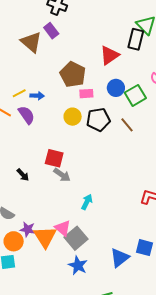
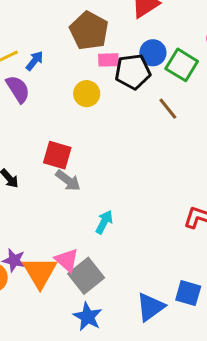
green square: (135, 95) -> (182, 65), turned -30
blue arrow: (37, 96) -> (35, 61), turned -56
black pentagon: (98, 120) -> (133, 72), moved

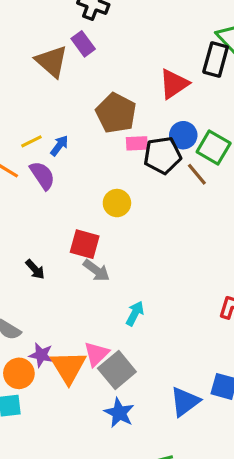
yellow circle: (87, 94) -> (117, 203), moved
brown line: (168, 109) -> (197, 174), moved
pink triangle: (67, 260) -> (96, 354), turned 35

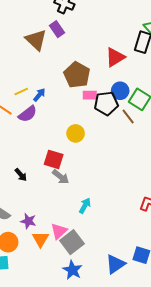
purple semicircle: (42, 175) -> (28, 114), turned 84
purple star: (41, 355) -> (28, 221), moved
orange triangle: (68, 367) -> (40, 239), size x0.7

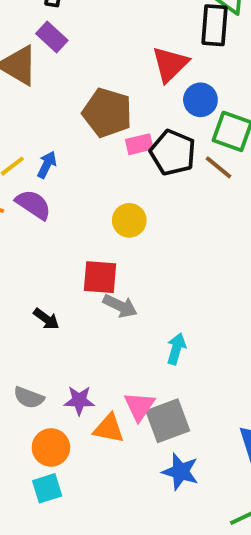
blue circle: (120, 91) -> (200, 100), moved
black pentagon: (106, 103) -> (173, 153), turned -30
purple semicircle: (28, 114) -> (33, 205), turned -96
orange triangle: (40, 239) -> (109, 428), turned -36
gray square: (72, 242) -> (168, 421), turned 30

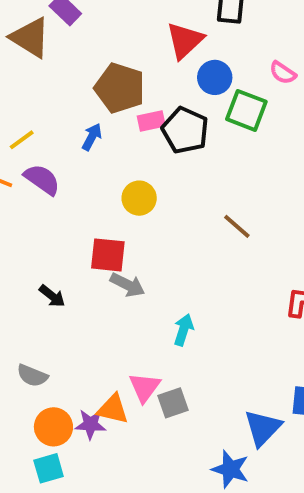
blue arrow: (47, 165) -> (92, 137), moved
brown line: (219, 167) -> (237, 226), moved
purple star: (79, 400) -> (90, 424), moved
gray square: (168, 421) -> (173, 403), size x0.7
blue star: (180, 472) -> (230, 469), moved

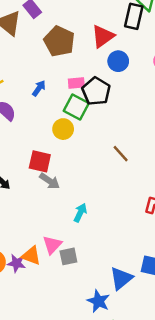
brown pentagon: (120, 88) -> (59, 41), moved
green square: (246, 110) -> (76, 107), moved

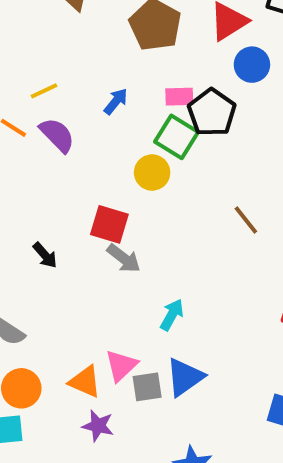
purple star: (16, 263) -> (98, 426), moved
blue triangle: (121, 278) -> (185, 377), moved

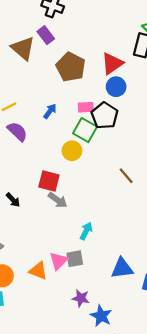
blue circle: (252, 65) -> (116, 87), moved
blue triangle: (185, 377) -> (122, 268), moved, turned 30
gray square: (147, 387) -> (75, 259), moved
purple star: (98, 426) -> (81, 298), moved

